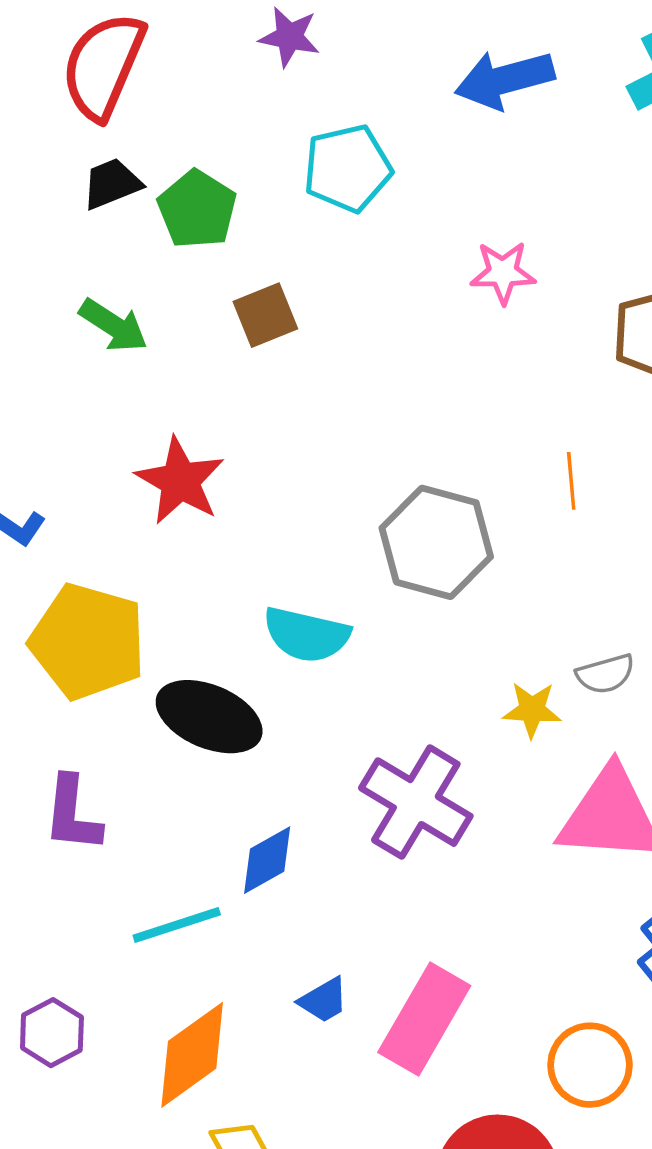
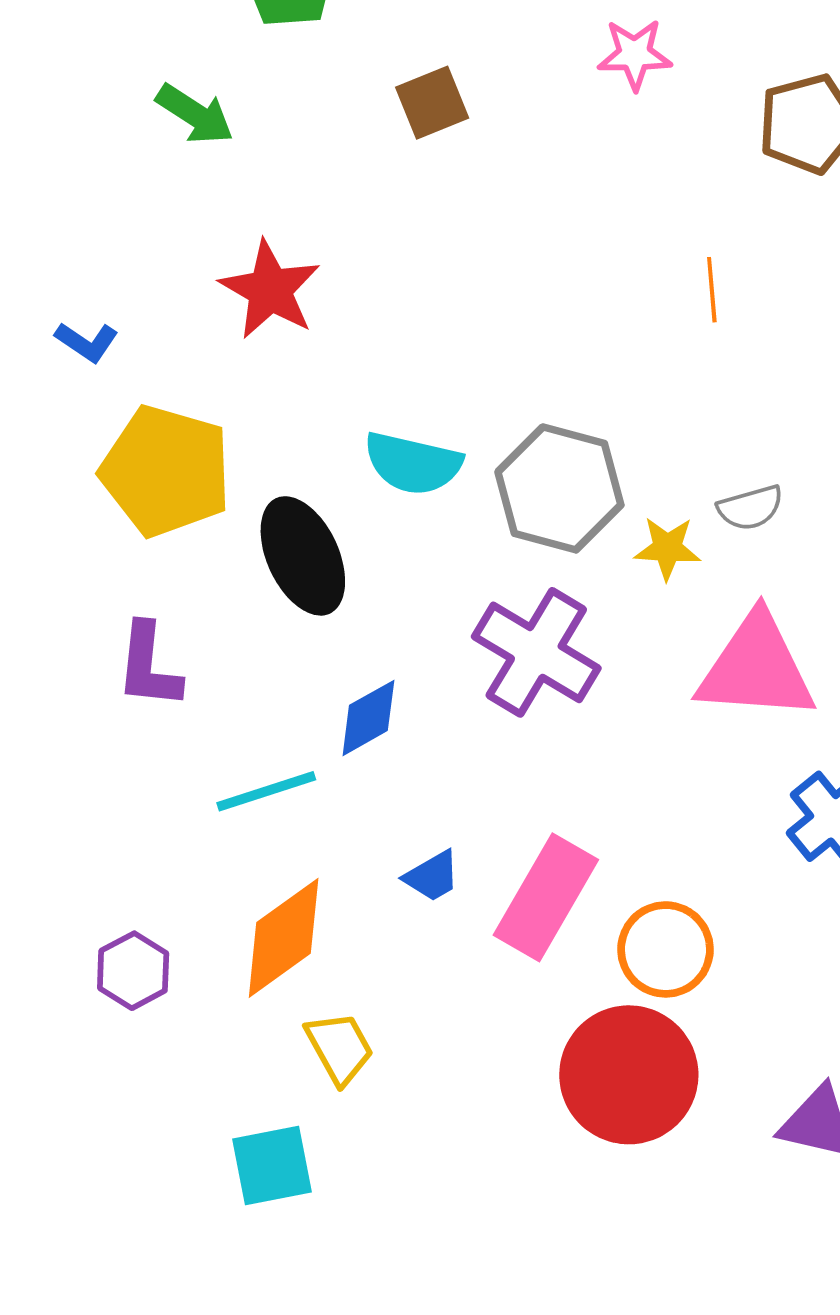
brown square: (265, 315) -> (432, 103), moved
gray hexagon: (436, 542) -> (559, 488), moved
black ellipse: (209, 717) -> (303, 556), turned 42
purple hexagon: (52, 1033) -> (133, 971), moved
orange circle: (590, 1065) -> (666, 949), moved

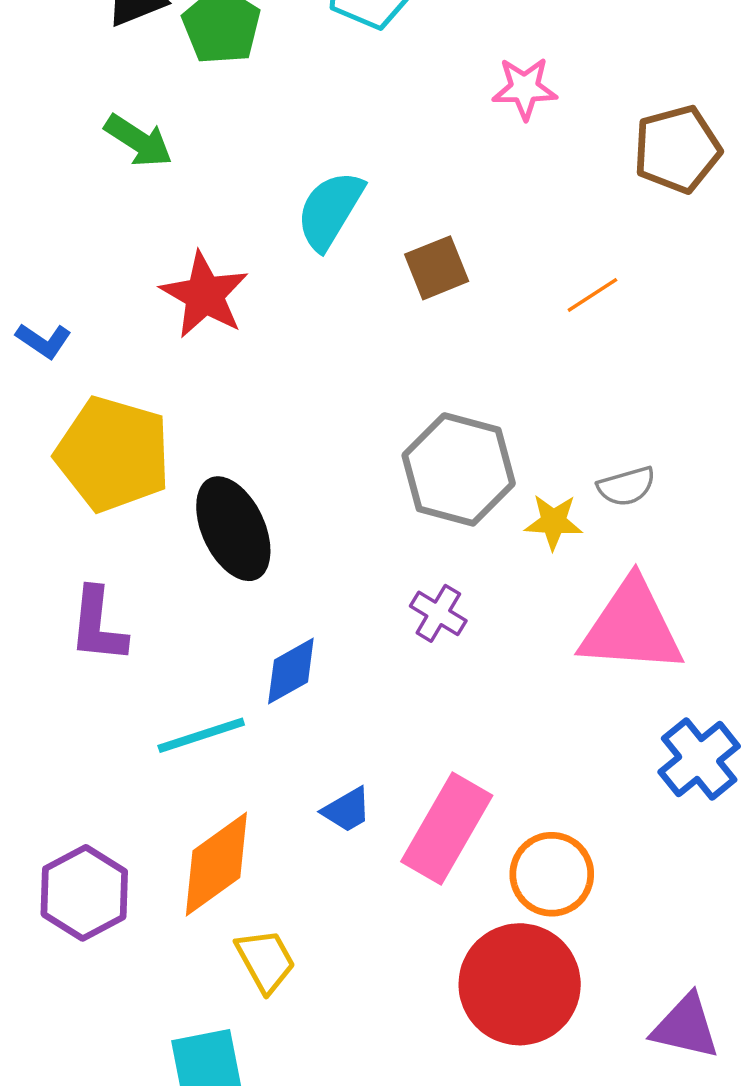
brown square: (432, 103) -> (437, 268), moved
orange line: (712, 290) -> (592, 295), turned 62
cyan semicircle: (413, 463) -> (330, 210), moved, turned 108
purple cross: (536, 652) -> (438, 613), size x0.5
purple hexagon: (133, 971) -> (84, 893), size x1.4

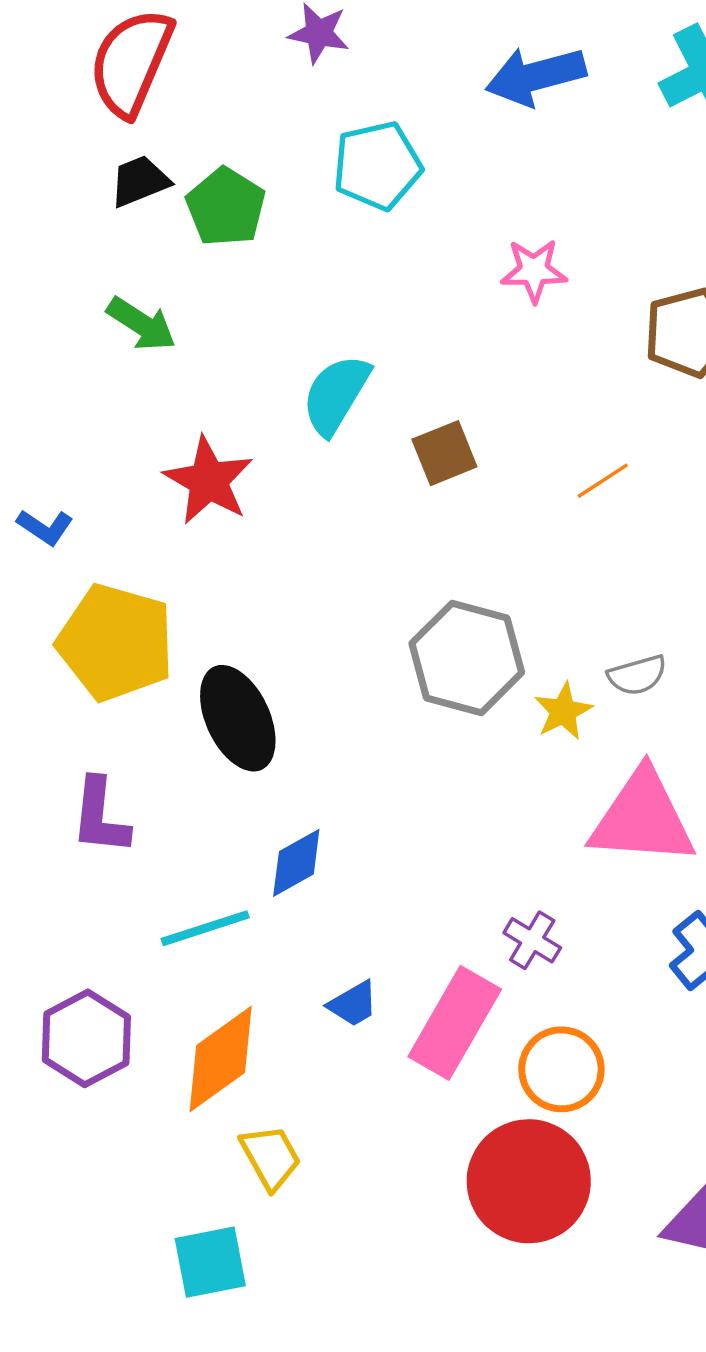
yellow star: (553, 522) -> (563, 711), turned -30
purple cross: (438, 613) -> (532, 940), moved
purple hexagon: (84, 893) -> (86, 1038), moved

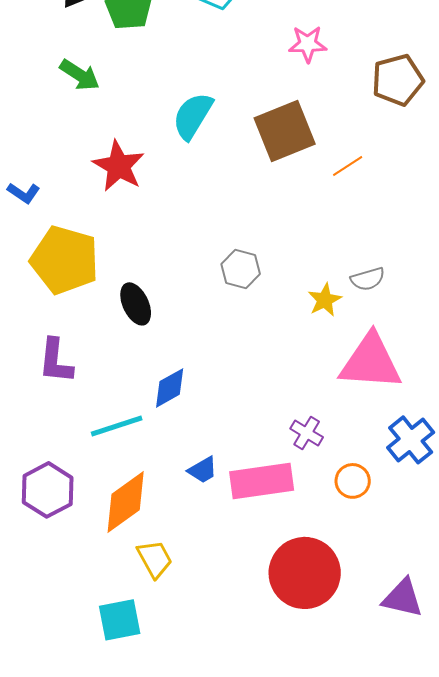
brown square: (444, 453) -> (285, 131), moved, size x1.6
gray hexagon: (467, 658) -> (241, 269), moved, size x0.6
black ellipse: (238, 718) -> (136, 304), size x0.7
pink rectangle: (455, 1023) -> (262, 481), turned 52
orange circle: (561, 1069) -> (353, 481), moved, size x0.7

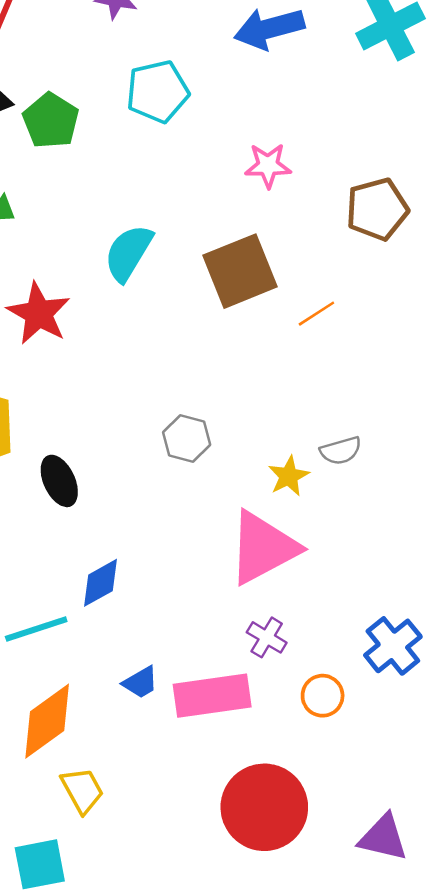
pink triangle: (371, 362) -> (263, 548), moved, turned -32

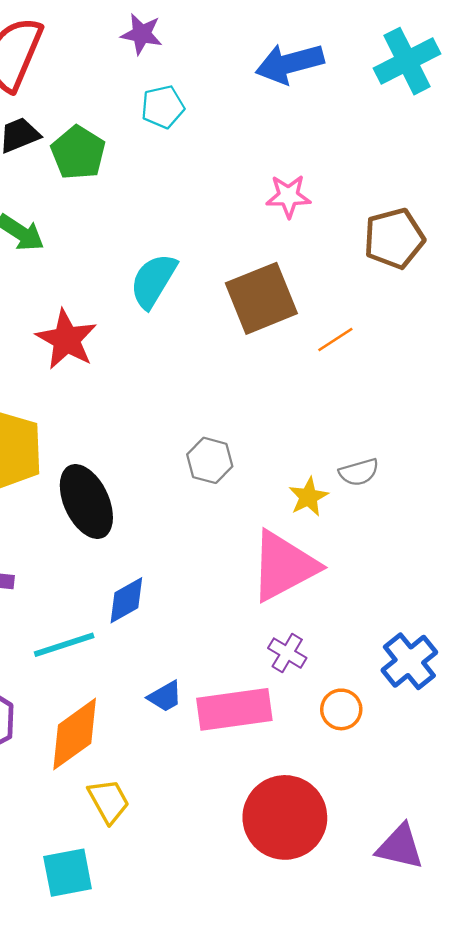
cyan pentagon: (158, 92) -> (163, 107), moved, size x0.7
black ellipse: (59, 481) -> (86, 502), size x1.5

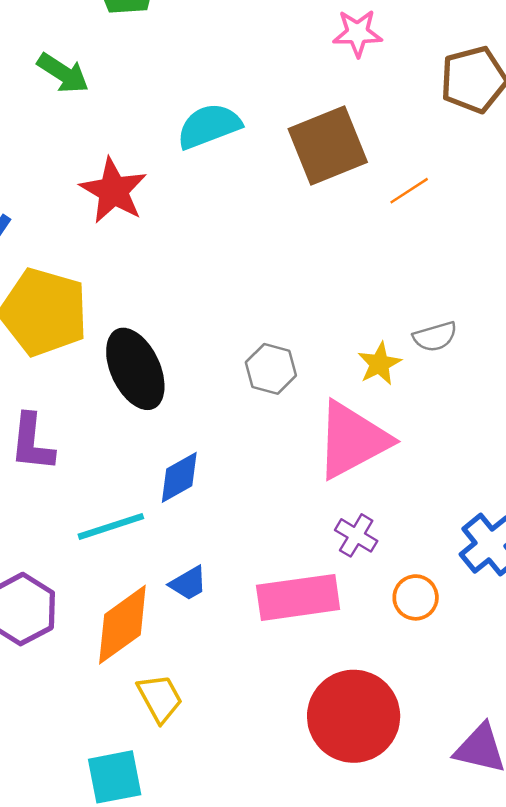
cyan semicircle: (153, 281) -> (209, 126), turned 38
gray hexagon: (210, 460) -> (271, 369), moved
blue trapezoid: (165, 696) -> (188, 583), moved

